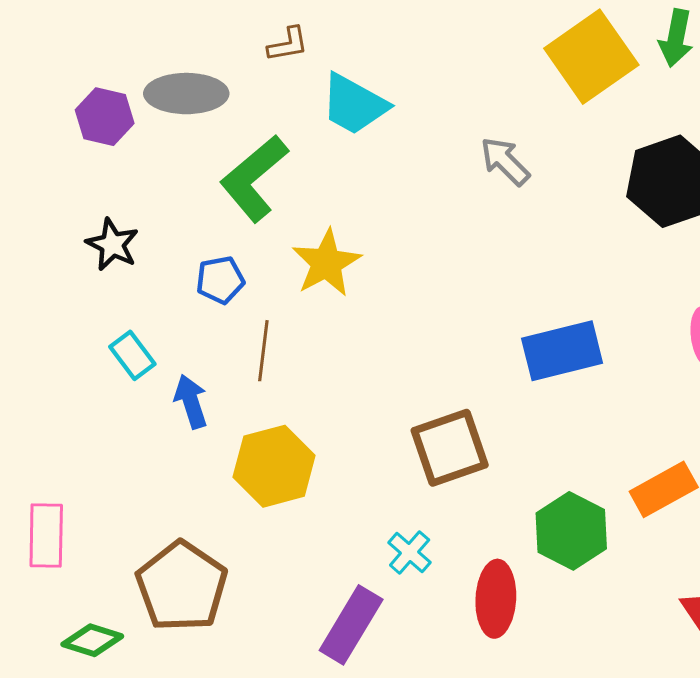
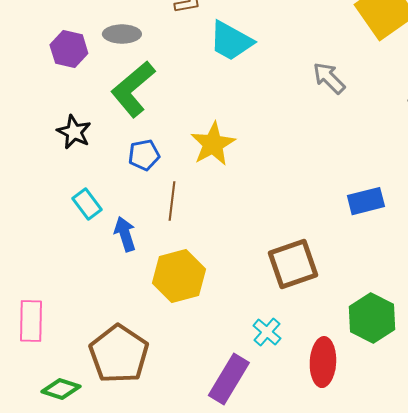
gray ellipse: (186, 94) -> (122, 34), size x0.7
green L-shape: (254, 178) -> (133, 89), moved
blue rectangle: (562, 351) -> (366, 201), size x0.7

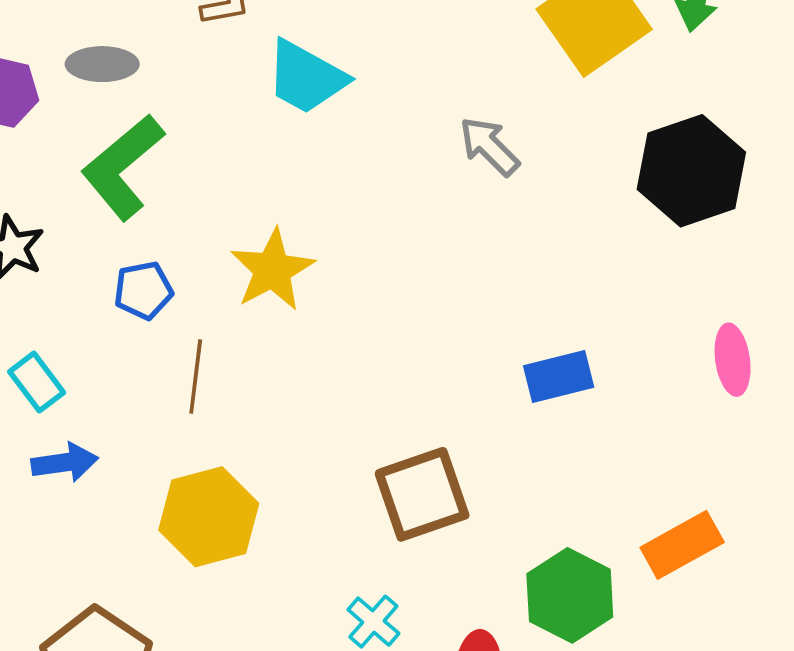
blue arrow: (125, 234) -> (65, 463), moved, turned 100

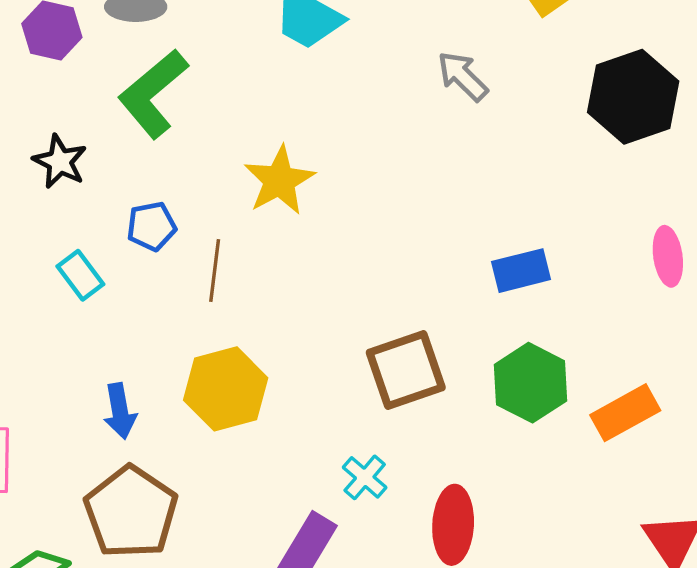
blue pentagon: (143, 290) -> (151, 226), moved
blue arrow: (65, 463) -> (120, 411), moved, turned 88
green hexagon: (570, 595) -> (530, 383), moved

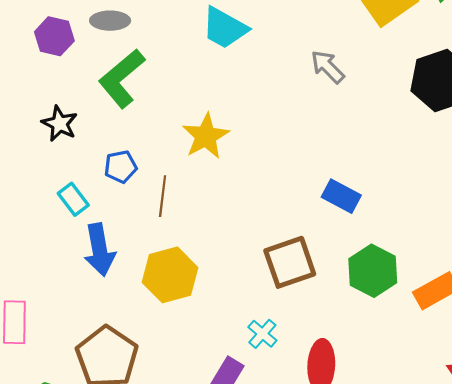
blue rectangle: (521, 271) -> (341, 196), moved, turned 42
blue arrow: (120, 411) -> (100, 250), moved, size x1.4

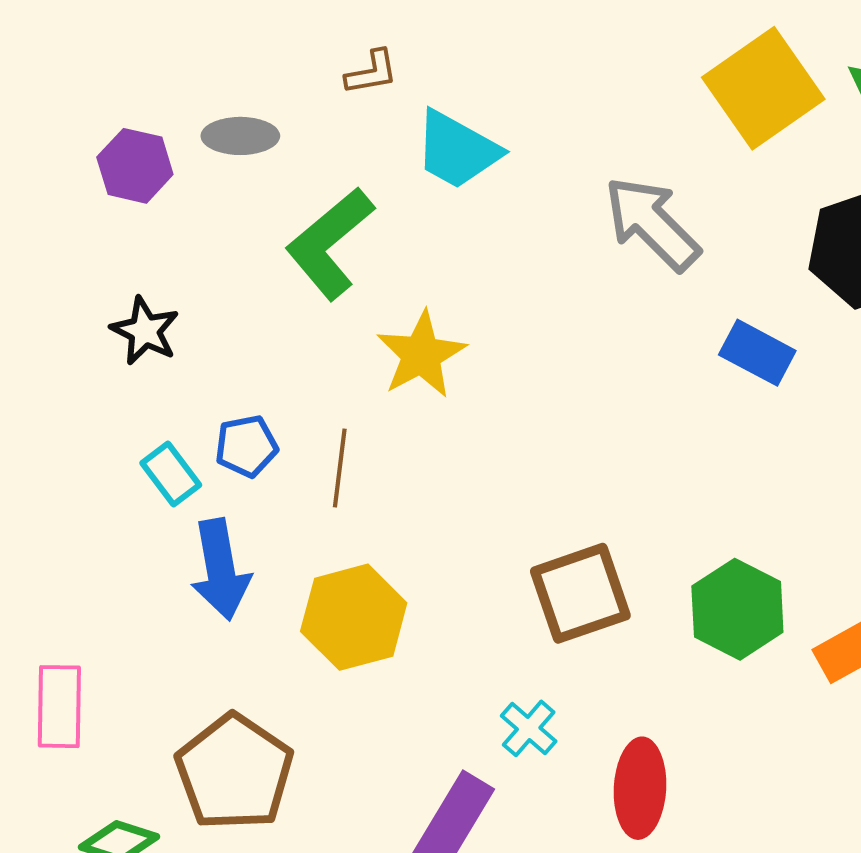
gray arrow: (328, 67) -> (652, 223), size x1.5
green L-shape: (122, 78) -> (330, 243), moved
blue pentagon: (121, 167) -> (246, 446), moved
blue rectangle: (341, 196) -> (757, 353), moved

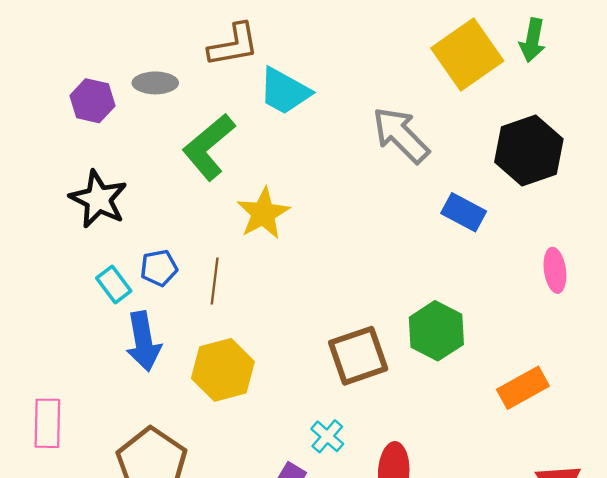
brown L-shape: (372, 72) -> (234, 45), size x1.6
black star: (145, 331) -> (98, 199), size x1.4
green hexagon: (737, 609) -> (436, 331), moved

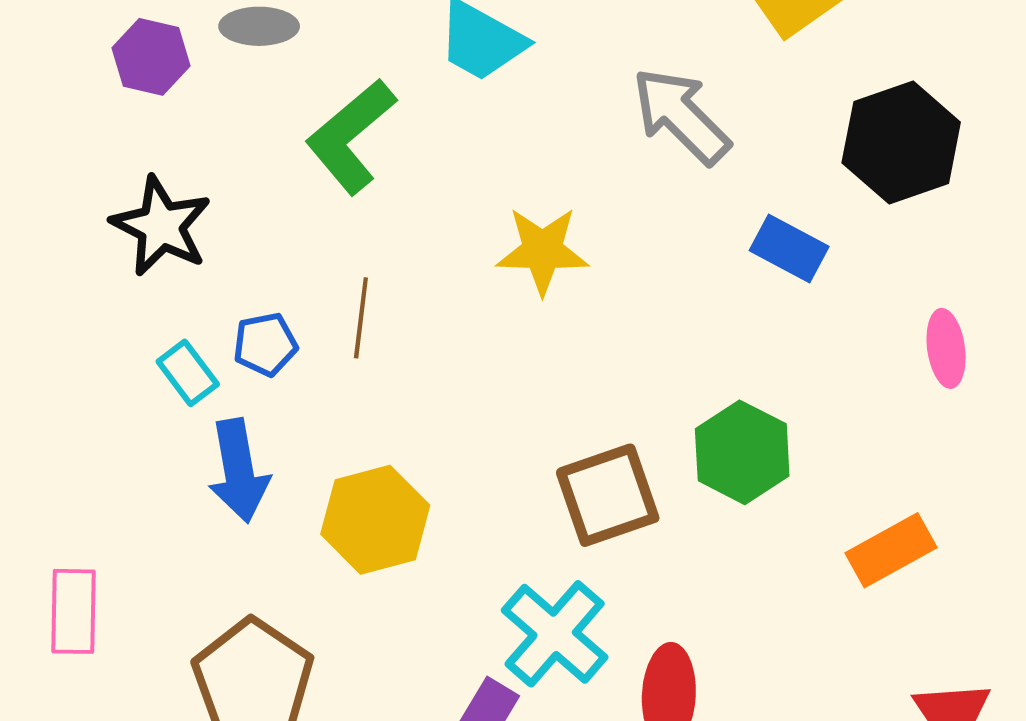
yellow star: (263, 213) -> (542, 251), moved, turned 30
brown line: (215, 281) -> (361, 318), moved
cyan cross: (327, 436) -> (555, 634), size x1.8

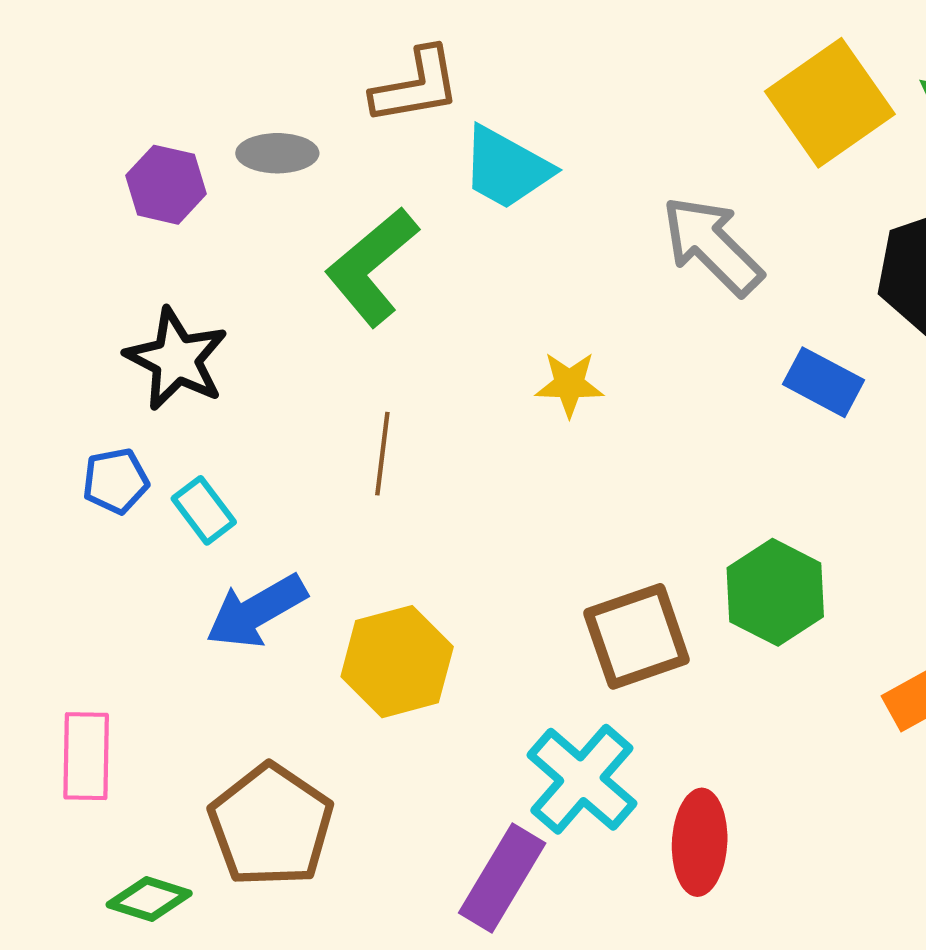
yellow star: (542, 251) -> (569, 384), size x0.7
blue pentagon: (265, 344) -> (116, 481), moved
blue arrow: (239, 471) -> (256, 611), turned 70

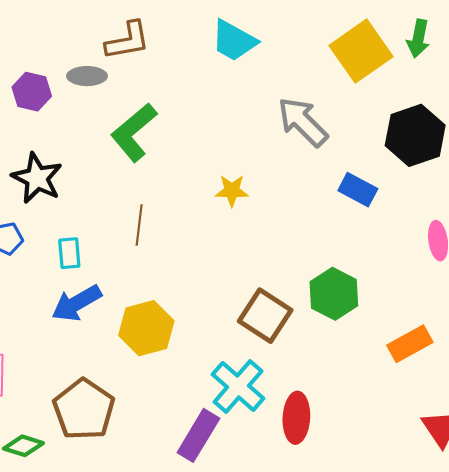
brown L-shape: (416, 86) -> (128, 41), moved
cyan trapezoid: (506, 168) -> (234, 41), moved
cyan rectangle: (204, 510) -> (69, 253), moved, turned 32
brown square: (637, 636) -> (265, 316), turned -38

